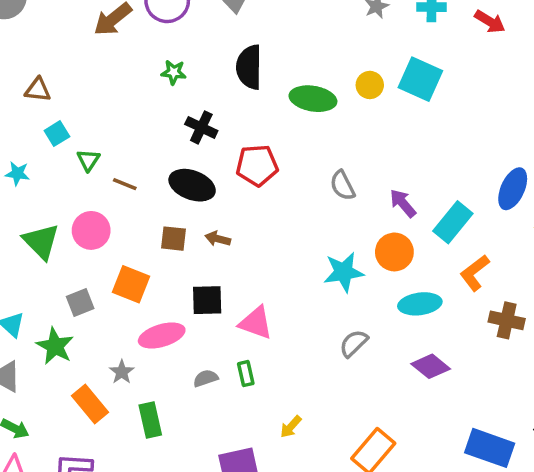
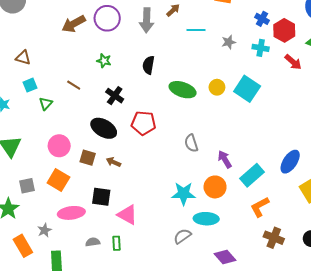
black semicircle: (249, 67) -> (148, 65), size x0.7
brown line: (125, 184) -> (74, 85), moved
pink circle: (91, 230) -> (59, 146), moved
cyan ellipse: (420, 304) -> (206, 219), moved

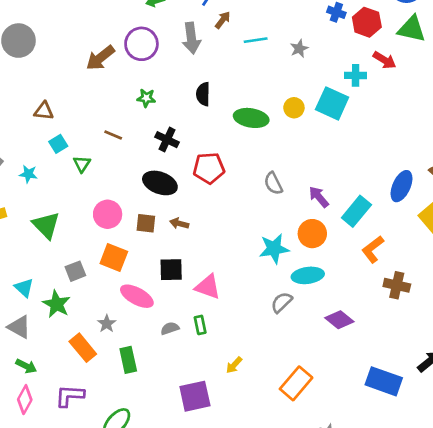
cyan cross: (261, 48) -> (356, 75), moved
pink ellipse: (71, 213) -> (137, 296), turned 45

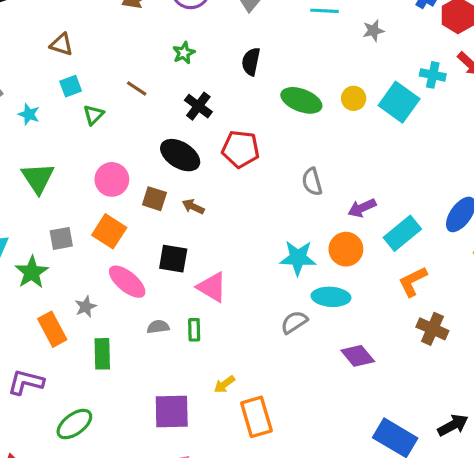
green star: (146, 98) -> (184, 53), turned 30
purple arrow: (319, 197) -> (362, 208), turned -85
orange rectangle: (296, 383) -> (256, 417), moved, turned -68

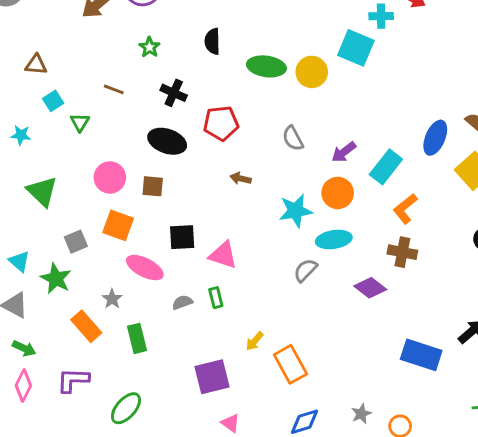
yellow circle: (354, 98) -> (312, 72), moved, size x1.4
brown arrow: (193, 207) -> (241, 178), moved
brown cross: (432, 329) -> (402, 252), moved

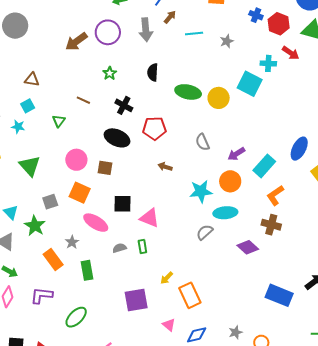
cyan square: (53, 101) -> (28, 106), moved
pink triangle: (230, 423) -> (169, 325), moved

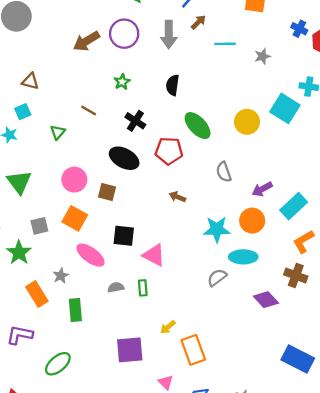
green ellipse: (188, 92) -> (198, 126), moved, turned 30

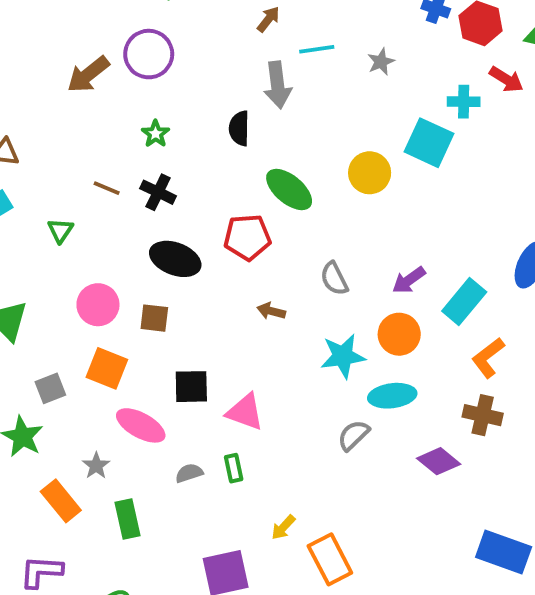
gray arrow: (169, 35) -> (278, 85), moved
black cross: (135, 121) -> (158, 192), moved
gray semicircle: (224, 172) -> (334, 279), moved

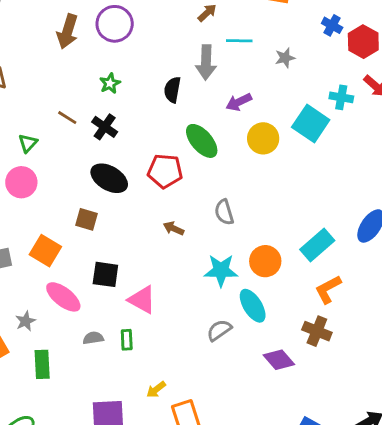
brown arrow: (88, 74) -> (67, 31), turned -44
purple arrow: (409, 280) -> (239, 102), moved
pink circle: (98, 305) -> (21, 182), moved
cyan ellipse: (392, 396) -> (253, 306), turned 56

